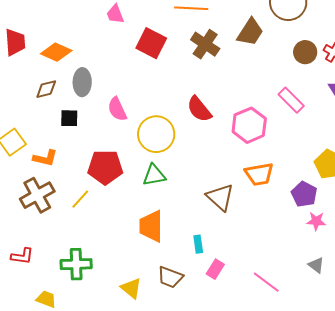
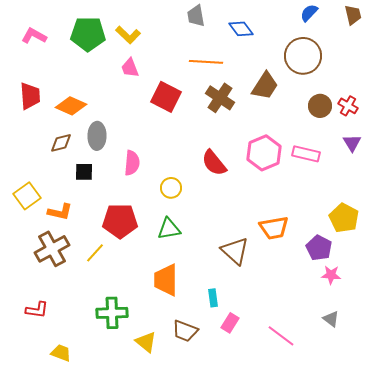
pink rectangle: (291, 100) -> (306, 154), turned -32
pink semicircle: (117, 109) -> (132, 163), turned -150
pink hexagon: (249, 125) -> (264, 153), moved
yellow circle: (156, 134) -> (171, 188), size x0.6
green cross: (76, 264) -> (112, 313), moved

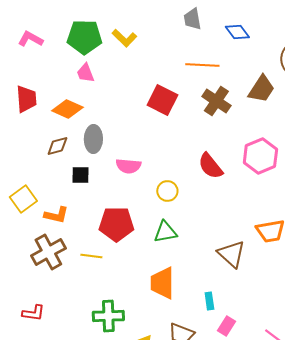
pink trapezoid: (130, 68) -> (85, 73), moved
pink semicircle: (132, 163) -> (128, 166), turned 90
yellow line: (95, 253) -> (91, 256), turned 55

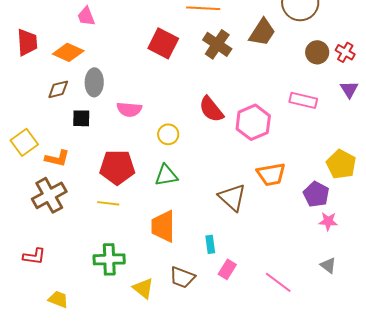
pink hexagon: (260, 156) -> (253, 122), moved
yellow line: (91, 256) -> (108, 203), moved

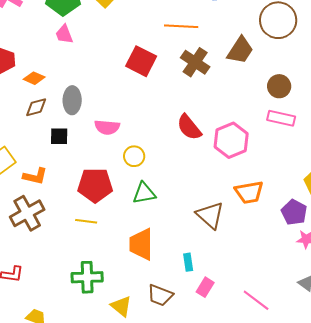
orange diamond: (68, 52) -> (34, 78), moved, size x0.7
brown circle: (317, 52) -> (279, 86), moved
yellow circle: (168, 134) -> (134, 156), moved

